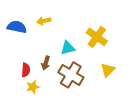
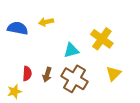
brown arrow: (46, 63) -> (47, 75), moved
yellow star: (33, 87) -> (14, 91), moved

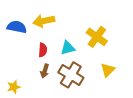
yellow arrow: (46, 22) -> (44, 21), size x1.5
red semicircle: (27, 74) -> (43, 50), moved

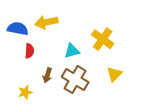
red semicircle: (43, 50) -> (29, 51), moved
yellow star: (14, 87) -> (25, 92), moved

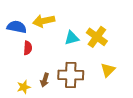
cyan triangle: (72, 51) -> (72, 38), moved
brown arrow: (47, 75) -> (45, 80), moved
brown cross: (75, 80) -> (71, 75), turned -30

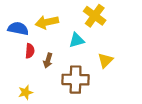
yellow cross: (97, 37) -> (95, 16), moved
yellow triangle: (108, 70) -> (105, 60), moved
brown arrow: (45, 80) -> (48, 60), moved

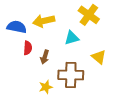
yellow triangle: (105, 60) -> (99, 57), turned -35
yellow star: (26, 92) -> (46, 87), moved

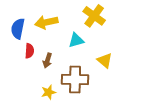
blue semicircle: (17, 27) -> (18, 29), turned -90

